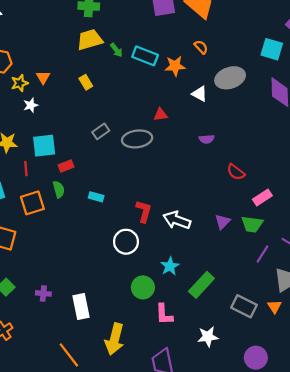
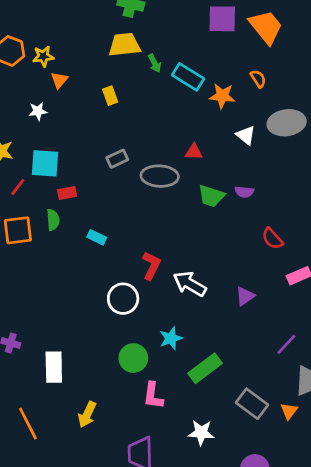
yellow star: (20, 83) -> (43, 56), moved
red line: (26, 169) -> (18, 187), turned 32
green trapezoid: (252, 224) -> (211, 196), moved
yellow arrow: (115, 339) -> (87, 415), size x0.7

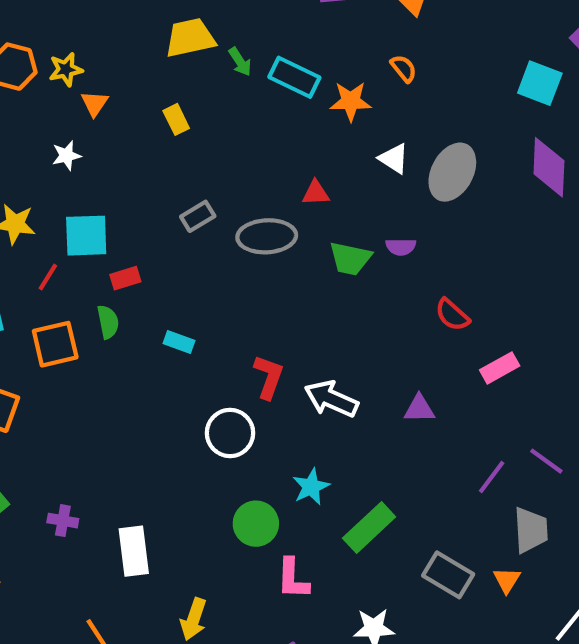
gray ellipse: (287, 123) -> (452, 172), moved, turned -48
purple triangle: (245, 296) -> (419, 409), turned 40

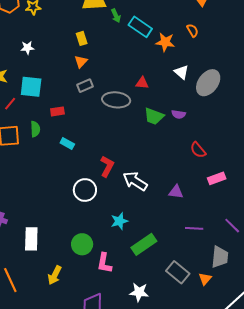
orange triangle: (95, 103) -> (81, 62), moved
red rectangle: (125, 278) -> (57, 111), moved
purple line: (492, 477) -> (194, 228), moved, turned 48
green circle: (256, 524) -> (82, 244), moved

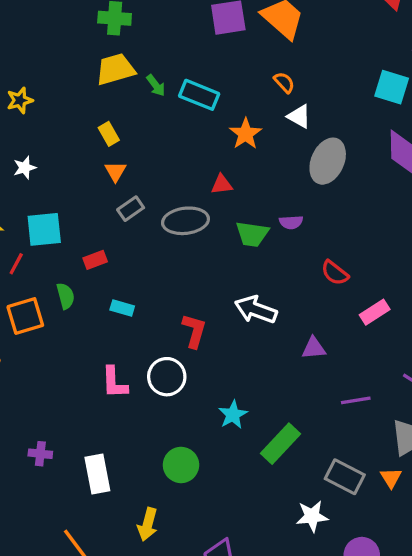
orange star: (165, 42) -> (246, 134), moved, turned -30
white triangle: (182, 72) -> (299, 116), moved
white arrow: (135, 181) -> (256, 310), moved
pink L-shape: (104, 263) -> (114, 383), moved
white star: (139, 292) -> (312, 516), moved

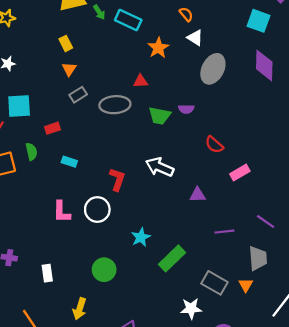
white rectangle: (97, 474) -> (47, 273), size x0.7

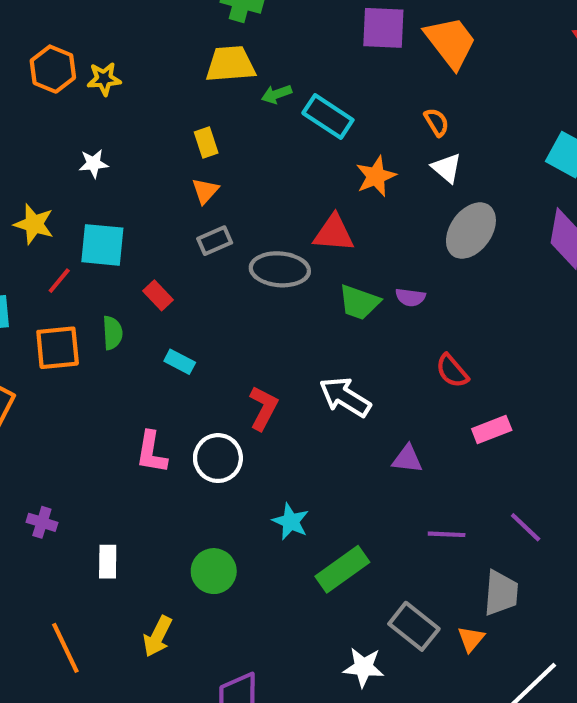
green arrow: (99, 12) -> (277, 94), turned 96
red triangle: (141, 81) -> (334, 233), size x1.5
red rectangle: (53, 128) -> (158, 295), turned 56
cyan star: (141, 237) -> (291, 522), turned -30

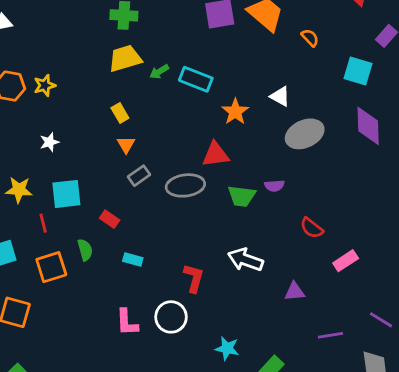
orange semicircle: (437, 122) -> (310, 38), moved
gray ellipse: (471, 231) -> (305, 134), turned 42
red line: (59, 281) -> (43, 223), turned -42

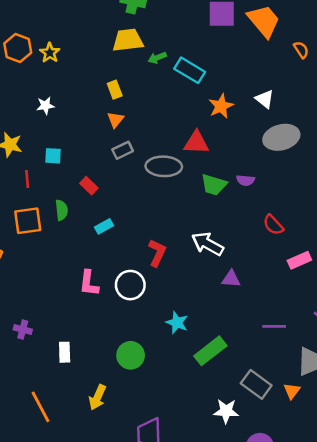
yellow star: (45, 85) -> (50, 53), turned -30
cyan square: (66, 194) -> (53, 156), size x0.6
cyan rectangle: (133, 259) -> (104, 226), turned -54
purple triangle: (295, 292) -> (231, 279), moved

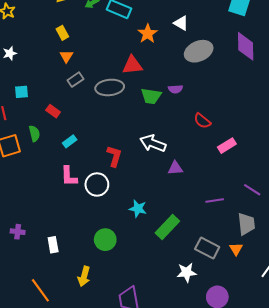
pink L-shape: (89, 283) -> (69, 176), moved

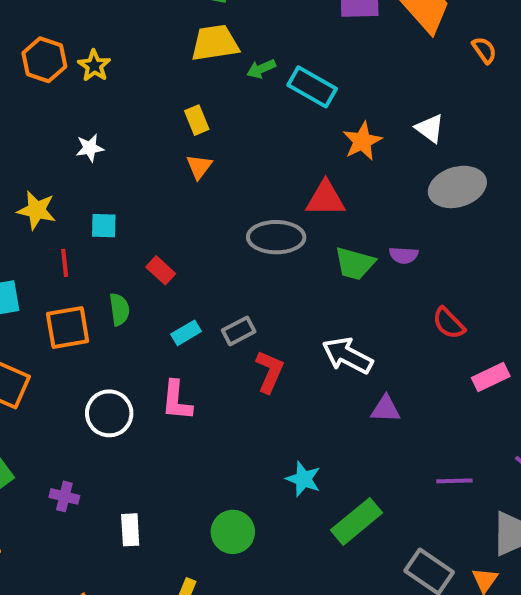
gray rectangle: (75, 80) -> (239, 331), moved
white circle: (97, 184) -> (109, 413), moved

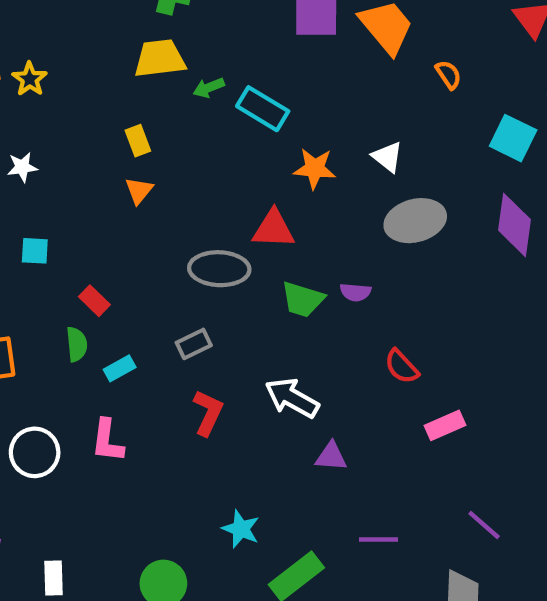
orange star: (362, 141) -> (315, 169), turned 30
green semicircle: (119, 309) -> (77, 344), moved
gray rectangle: (239, 331) -> (194, 344), moved
purple line: (454, 481) -> (378, 540), moved

